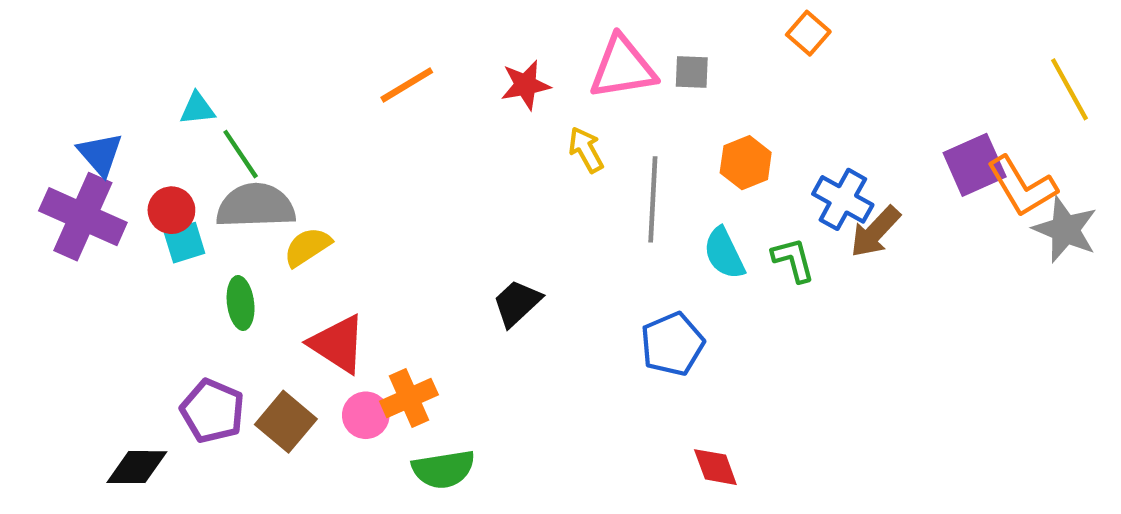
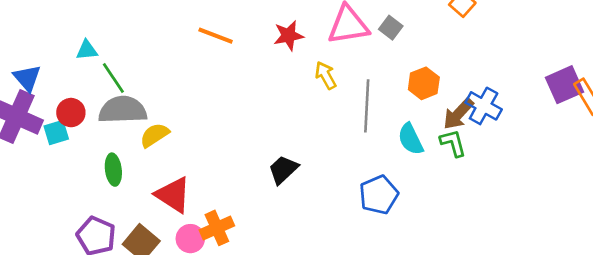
gray square: (692, 72) -> (391, 28), turned 35
orange line: (407, 85) -> (216, 36), turned 52
brown arrow: (875, 232) -> (458, 114), moved
cyan square: (184, 243) -> (56, 132), moved

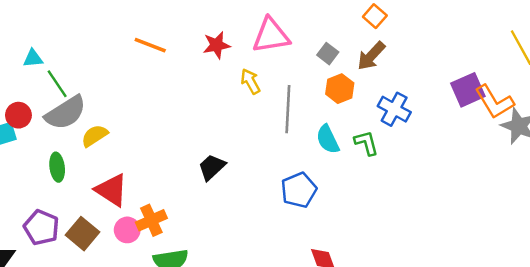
gray square: (391, 28) -> (328, 54), moved
gray semicircle: (123, 110) -> (66, 113), turned 150
brown arrow: (458, 114) -> (371, 56), moved

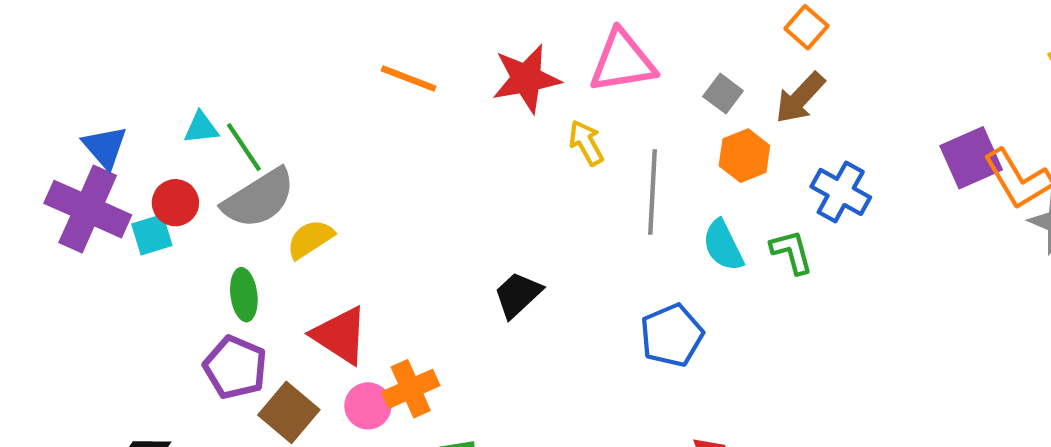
red star: (217, 45) -> (526, 79), size x1.4
cyan triangle: (33, 58) -> (201, 128), moved
purple pentagon: (41, 228) -> (235, 367), moved

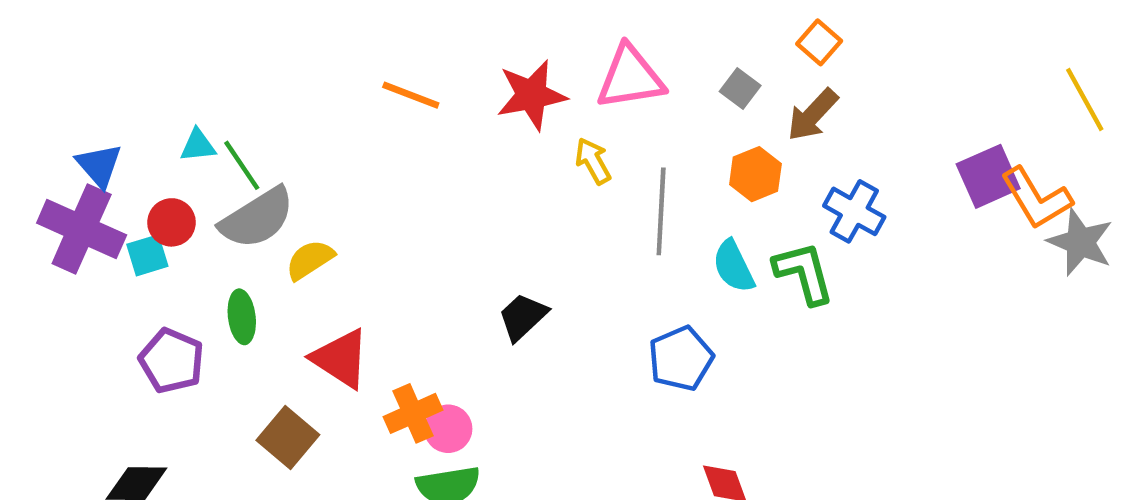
gray square: (723, 94) -> (740, 88), moved
green L-shape: (792, 252) -> (804, 273), size x1.4
purple pentagon: (235, 367) -> (172, 361), moved
pink circle: (368, 406) -> (448, 429), moved

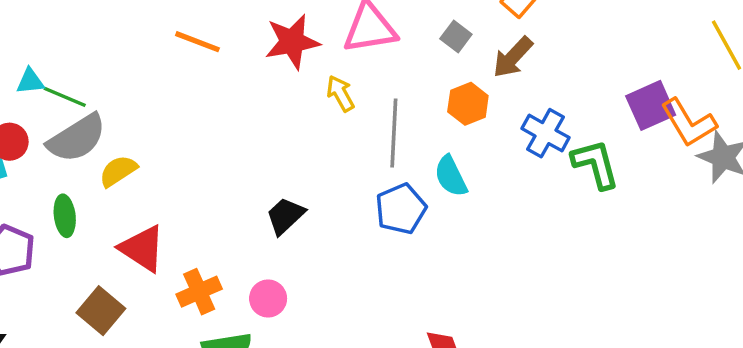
green line: (242, 165) -> (65, 97), turned -33
green L-shape: (804, 273) -> (595, 164), moved
blue pentagon: (681, 359) -> (401, 209), moved
pink circle: (448, 429) -> (268, 298), moved

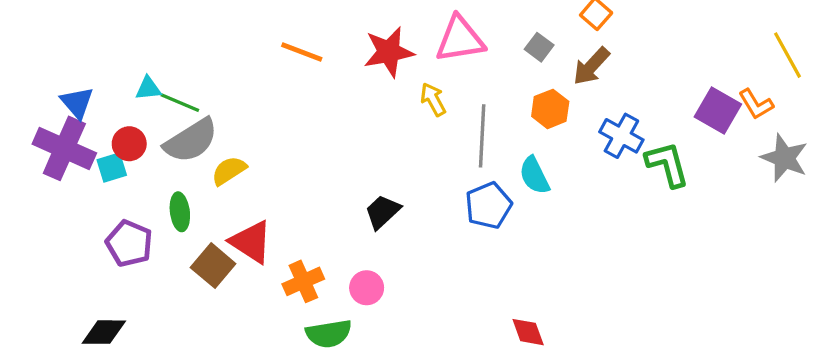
purple square: (651, 105) -> (718, 110), turned -36
orange L-shape: (689, 123) -> (756, 104), moved, size x0.7
brown square: (101, 311) -> (213, 266), moved

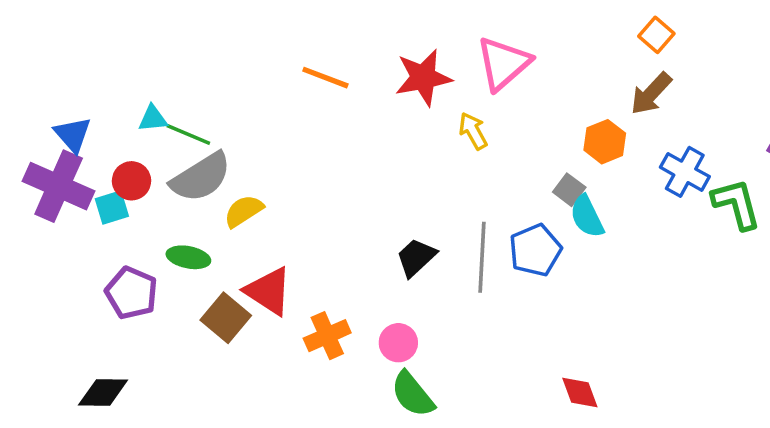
pink triangle: (460, 39) -> (503, 63), turned -32
gray square: (539, 47) -> (569, 190), moved
gray line: (482, 136) -> (482, 257), moved
green ellipse: (180, 212) -> (188, 257), turned -72
green semicircle: (329, 334) -> (413, 394), moved, turned 60

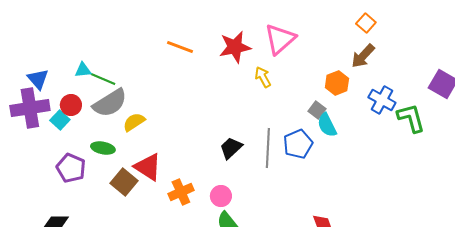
purple cross: (59, 186) -> (30, 108), turned -33
cyan square: (112, 207) -> (60, 120), turned -30

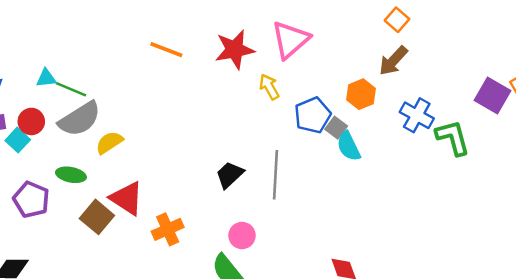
blue pentagon: (298, 144) -> (313, 115), moved
pink circle: (221, 196) -> (242, 236), moved

